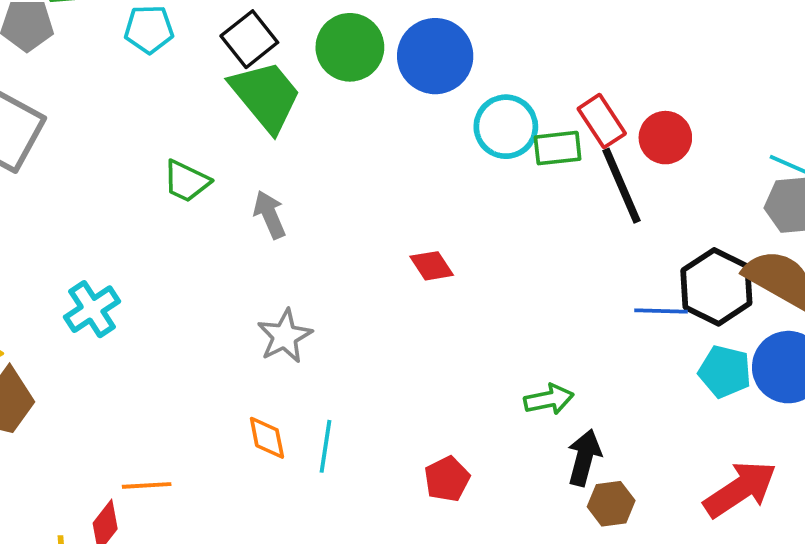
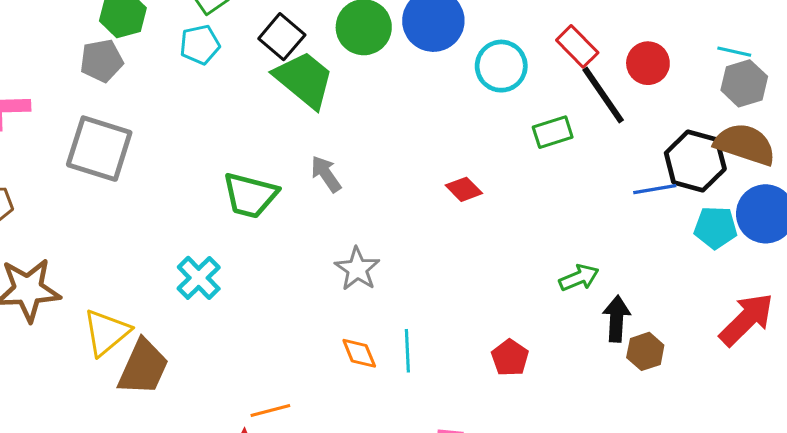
red circle: (665, 138) -> (648, 63), moved
green rectangle: (558, 148) -> (553, 132), moved
green trapezoid: (186, 181) -> (250, 195), moved, size x1.4

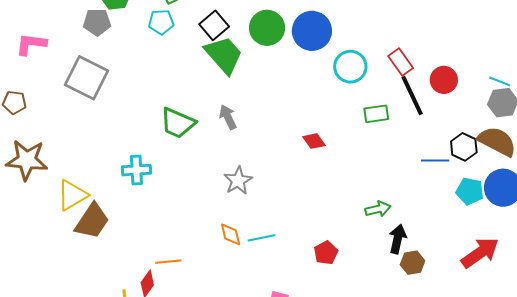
black hexagon: (695, 161) -> (464, 147), size x0.7
cyan cross: (199, 278) -> (136, 170), turned 32
cyan line: (407, 351) -> (261, 238), turned 72

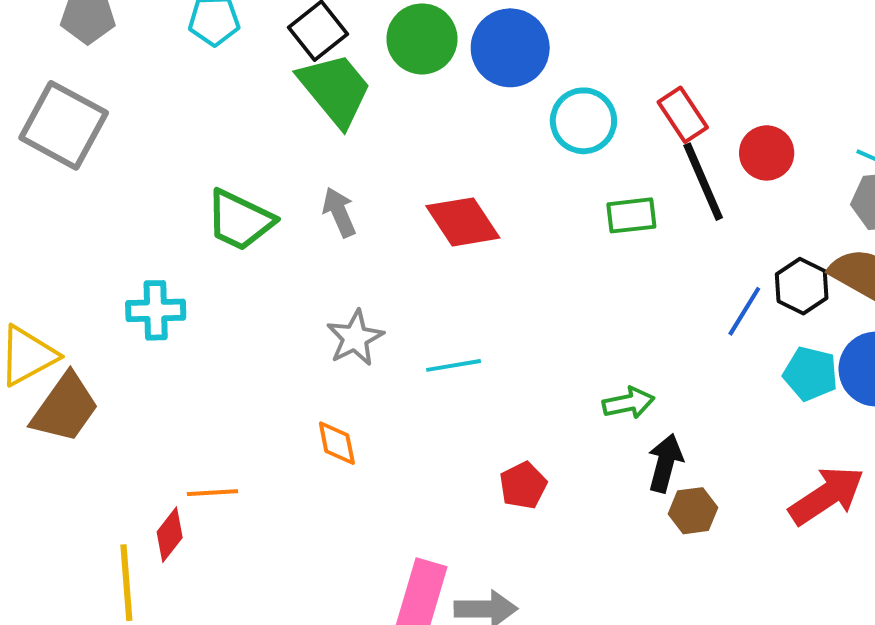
red diamond: (314, 141) -> (463, 222), moved, size x1.6
blue line: (435, 161) -> (744, 311), turned -60
cyan line: (261, 238) -> (454, 365), moved

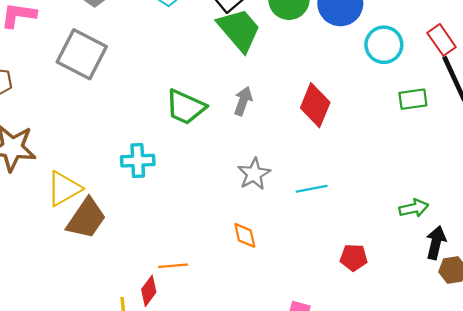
gray arrow: (339, 212) -> (243, 101), turned 44
red diamond: (463, 222) -> (315, 105), turned 57
red pentagon: (523, 485) -> (354, 258), turned 30

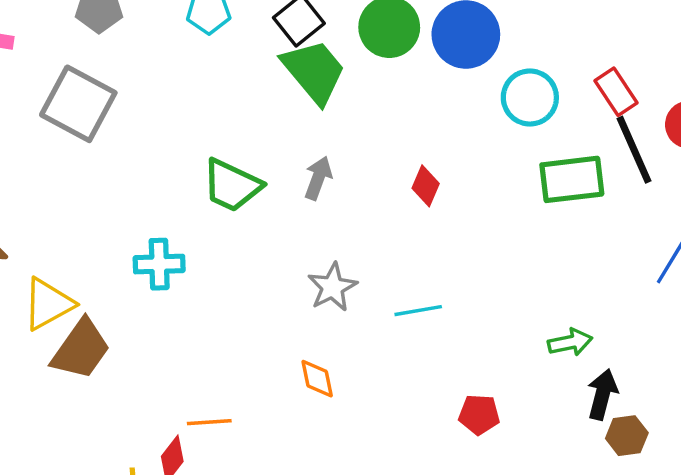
green rectangle: (413, 99) -> (572, 179), size x1.5
red diamond: (315, 105) -> (426, 186), size x0.6

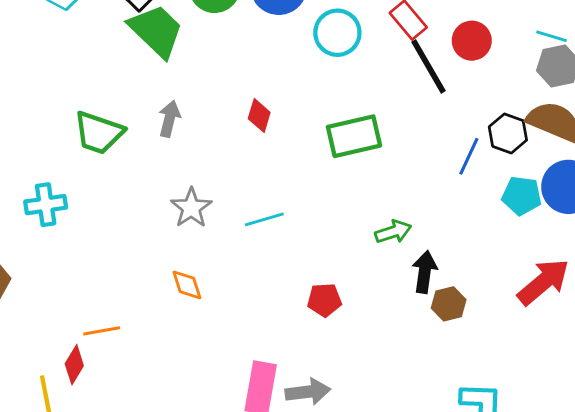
green rectangle: (572, 179) -> (354, 136), moved

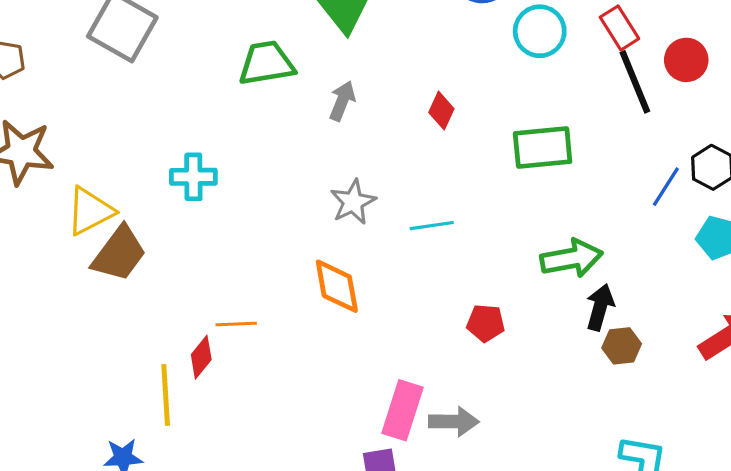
green trapezoid: (99, 133) -> (266, 63), moved, turned 144
green arrow: (393, 232) -> (571, 258), size x1.5
orange diamond: (187, 285) -> (337, 286), size x1.5

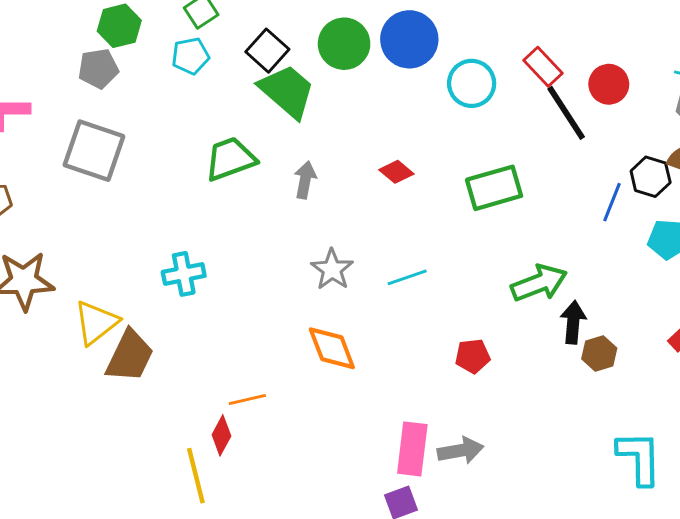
red diamond: (441, 111) -> (396, 172), turned -64

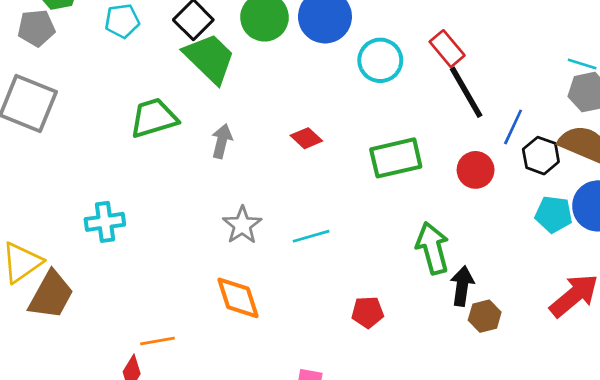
red circle: (609, 84) -> (476, 170), moved
blue line: (612, 202) -> (513, 127), moved
green arrow: (539, 283) -> (433, 248), turned -87

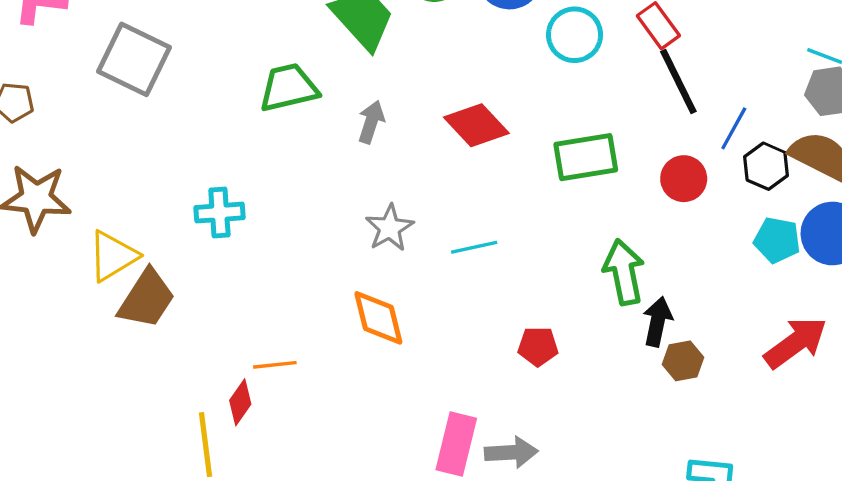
red diamond: (306, 138) -> (476, 125), size x1.6

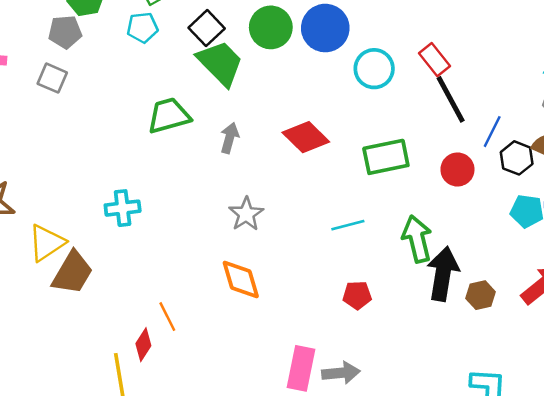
gray square: (134, 59) -> (52, 78), moved, size x0.6
cyan line: (474, 247) -> (348, 225), moved
black arrow: (657, 322) -> (443, 274), size x1.5
brown hexagon: (683, 361) -> (481, 295), moved
orange line: (275, 365) -> (167, 317), turned 72

